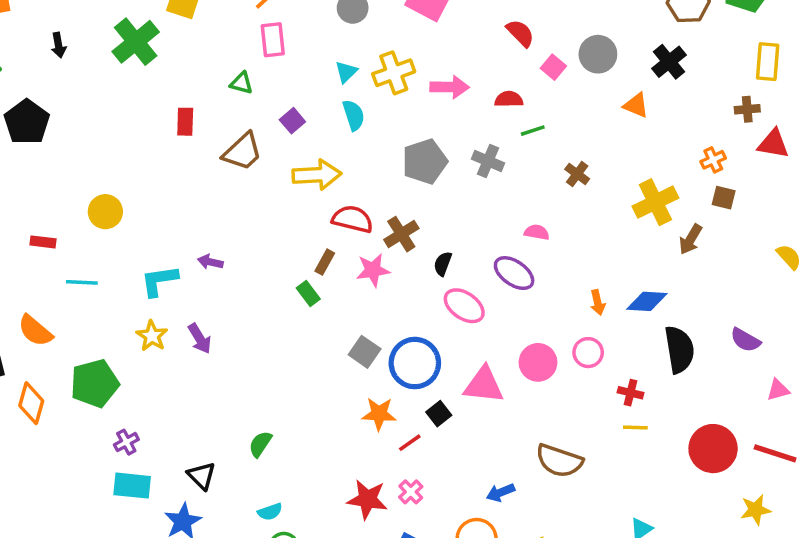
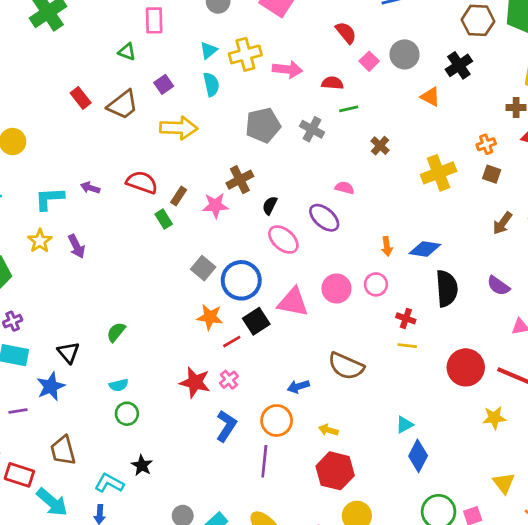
red rectangle: (185, 122) -> (81, 98), moved, turned -45
red semicircle: (352, 219) -> (142, 182), moved
brown arrow: (690, 239) -> (502, 223), moved
black square: (439, 414) -> (256, 321), size x1.4

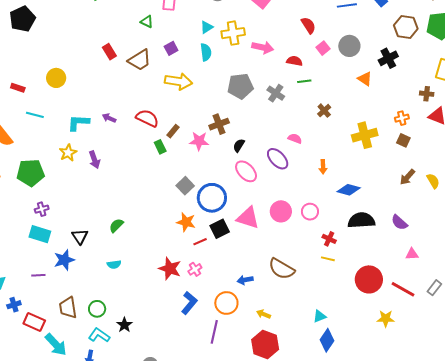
orange arrow: (387, 246) -> (323, 167), moved
black semicircle: (447, 288) -> (361, 220), turned -96
green circle: (127, 414) -> (97, 309), moved

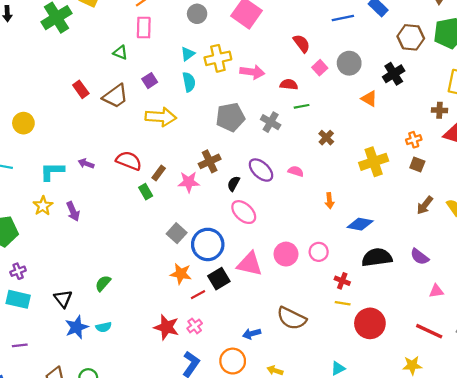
purple ellipse: (278, 159) -> (261, 170), moved
blue star: (64, 260) -> (77, 327), moved
red circle: (369, 279) -> (370, 323), moved

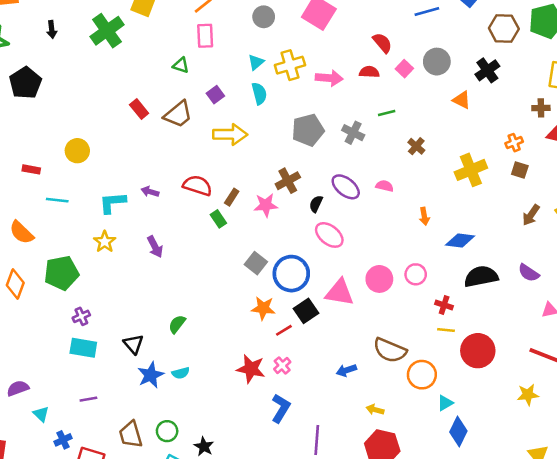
red semicircle: (289, 85) -> (369, 72), moved
purple arrow: (73, 211) -> (155, 247), moved
orange circle: (233, 361) -> (422, 375), moved

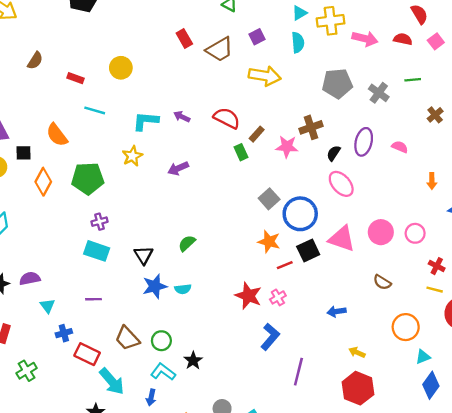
purple ellipse: (346, 187) -> (364, 142), turned 56
purple arrow: (155, 247) -> (178, 168), turned 84
brown semicircle: (390, 350) -> (382, 282), moved, size x0.6
brown trapezoid: (131, 435) -> (127, 338), turned -36

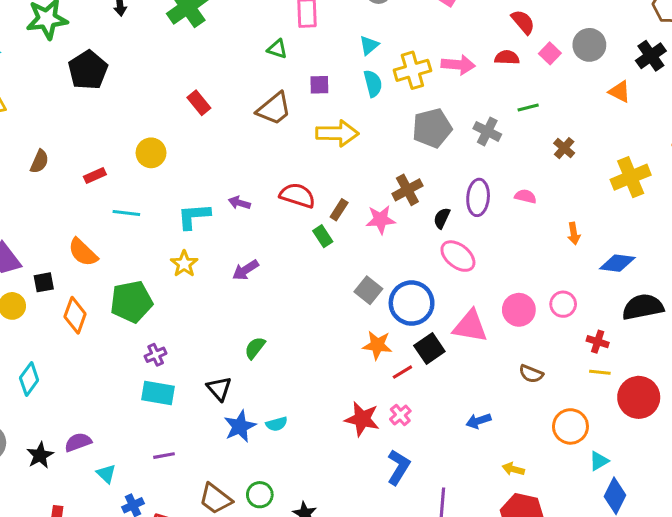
yellow cross: (331, 21) -> (412, 70), moved
purple square: (257, 37) -> (319, 85), turned 35
red rectangle: (184, 39) -> (199, 103), moved
red rectangle: (75, 78) -> (95, 176), turned -35
green semicircle: (187, 243) -> (255, 348), moved

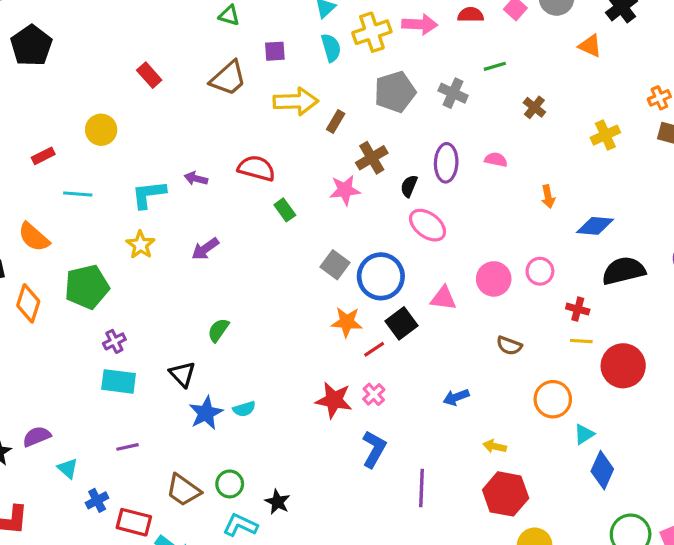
yellow cross: (631, 177) -> (605, 135), size x0.7
brown rectangle: (339, 210) -> (336, 121), moved
pink triangle: (470, 326) -> (443, 298), size x0.7

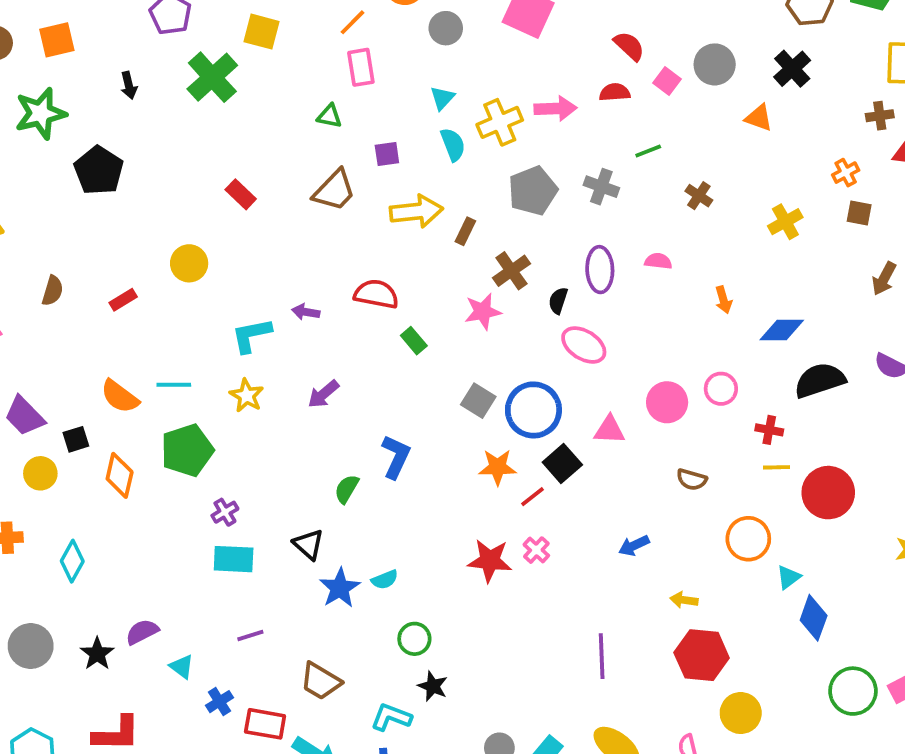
cyan line: (78, 194) -> (174, 385), moved
blue L-shape: (374, 449) -> (396, 457), moved
green circle: (230, 484) -> (414, 639), moved

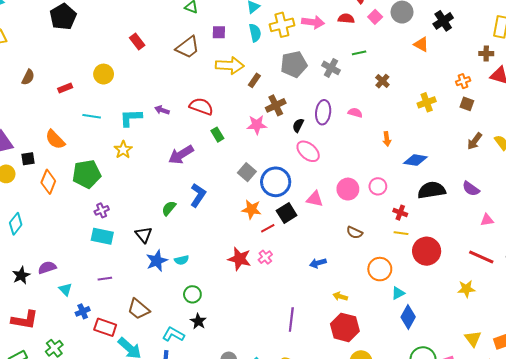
cyan line: (174, 385) -> (92, 116), moved
purple arrow: (323, 394) -> (181, 155), moved, size x1.4

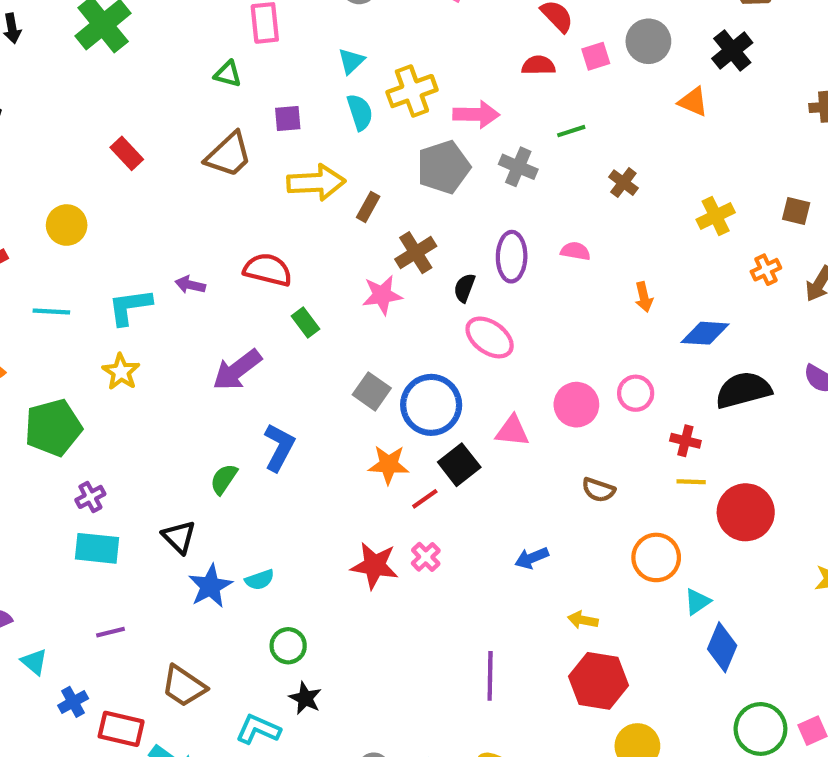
pink square: (375, 17) -> (596, 56), turned 32
pink arrow: (313, 22) -> (476, 114), moved
orange cross: (463, 81) -> (766, 270), moved

